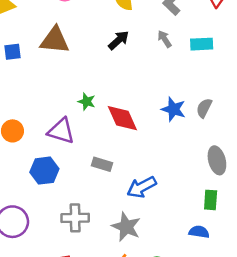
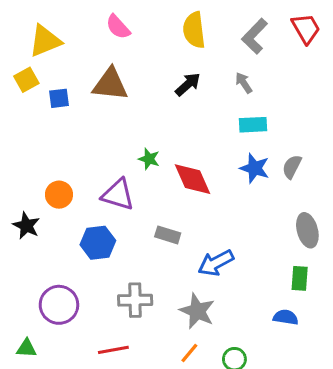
cyan rectangle: (202, 44) -> (253, 125), moved

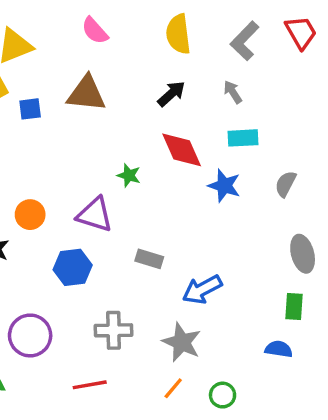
blue star: (255, 168) -> (224, 186), moved
red diamond: (193, 179) -> (182, 150), moved

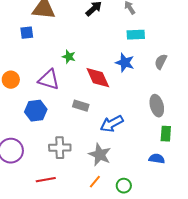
blue square: (30, 109) -> (27, 33), moved
red diamond: (182, 150) -> (98, 78), moved
gray ellipse: (303, 254) -> (157, 106), moved

